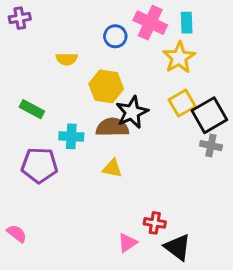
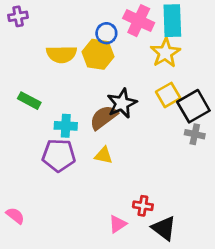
cyan rectangle: (187, 23) -> (172, 21), size x1.6
yellow semicircle: (67, 59) -> (62, 54), size x1.5
yellow hexagon: (106, 86) -> (98, 54), moved
brown semicircle: (112, 127) -> (104, 117), turned -36
purple pentagon: (39, 165) -> (59, 155), moved

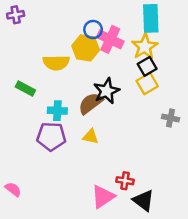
pink cross: (139, 21) -> (110, 39), moved
yellow semicircle: (62, 54) -> (56, 63), moved
black square: (193, 106) -> (147, 66), moved, size x0.7
pink triangle: (118, 224) -> (103, 197), size x1.5

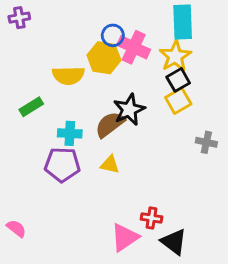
green rectangle: (25, 89) -> (31, 107), turned -60

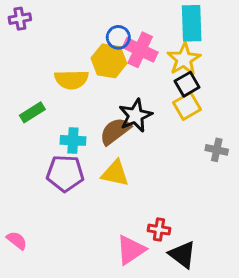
yellow triangle: (110, 165) -> (115, 173), size x1.4

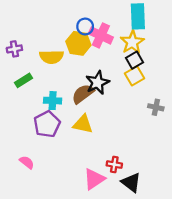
purple cross: (20, 19) -> (14, 49), moved
purple pentagon: (65, 173) -> (47, 124), turned -30
pink semicircle: (17, 240) -> (27, 162), moved

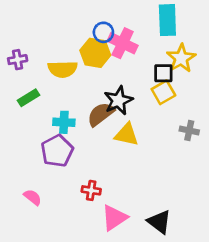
yellow star: (132, 42) -> (181, 58), moved
black square: (134, 60) -> (163, 73), turned 30
yellow triangle: (83, 124) -> (127, 135), moved
red cross: (114, 165) -> (91, 190), moved

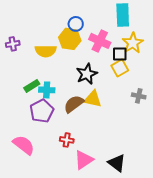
pink cross: (123, 43) -> (100, 41), moved
green rectangle: (28, 98) -> (32, 86), moved
brown semicircle: (101, 114) -> (74, 104), moved
pink semicircle: (33, 197) -> (24, 145), size x1.6

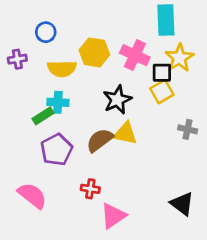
blue circle: (76, 24) -> (46, 32), moved
cyan cross: (47, 90) -> (58, 102), moved
black triangle: (117, 163) -> (182, 204), moved

